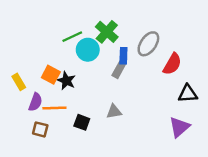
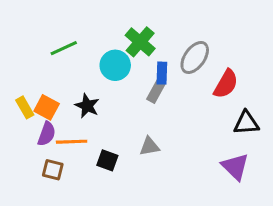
green line: (72, 37) -> (64, 48), moved
orange square: (51, 75) -> (47, 107), moved
purple triangle: (179, 127) -> (235, 167), turned -35

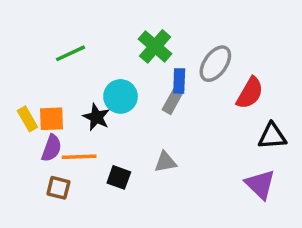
cyan circle: (115, 65) -> (121, 96), moved
orange square: (47, 107) -> (52, 119), turned -30

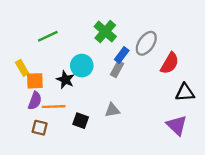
blue rectangle: (179, 81) -> (122, 55), turned 35
yellow rectangle: (27, 119) -> (22, 68), moved

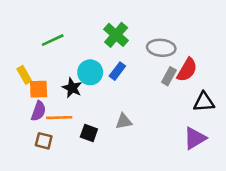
gray ellipse: (146, 43) -> (161, 48), turned 60
blue rectangle: (122, 55) -> (117, 71), moved
gray rectangle: (117, 69) -> (169, 76), moved
purple triangle: (177, 125) -> (195, 138), turned 45

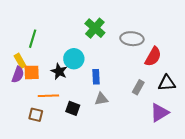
green line: (53, 40) -> (33, 39), moved, turned -48
blue rectangle: (117, 71) -> (96, 77), moved, turned -40
gray rectangle: (169, 76) -> (138, 87), moved
purple semicircle: (39, 111) -> (18, 75), moved

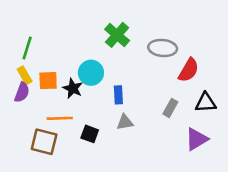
green line: (33, 39) -> (27, 48), moved
orange square: (32, 72) -> (48, 81), moved
brown square: (36, 115) -> (44, 142), size x1.5

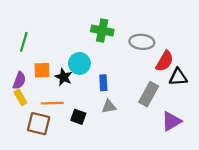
green cross: (117, 35) -> (102, 31), turned -30
yellow rectangle: (25, 75) -> (20, 97), moved
black triangle: (206, 103) -> (178, 77), moved
gray rectangle: (170, 108) -> (149, 94), size x1.5

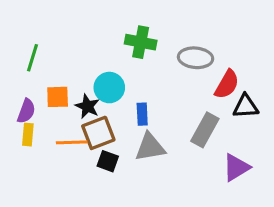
yellow rectangle: (20, 97) -> (28, 135), turned 35
gray triangle: (109, 107) -> (150, 147), size x1.5
brown square: (39, 124) -> (98, 133), moved, turned -35

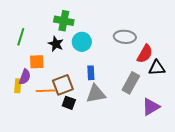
green cross: (141, 42) -> (64, 21), moved
cyan circle: (109, 88) -> (82, 42), moved
black star: (87, 106) -> (56, 44), moved
purple semicircle: (26, 111) -> (25, 77), moved

